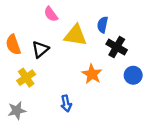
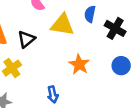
black cross: (117, 47) -> (115, 28), moved

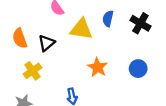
black cross: (115, 28) -> (140, 23), moved

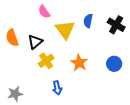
yellow triangle: (81, 29) -> (65, 30), turned 45
yellow cross: (33, 71) -> (46, 61), moved

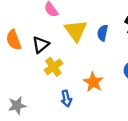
blue semicircle: (88, 21) -> (103, 33), moved
orange star: (79, 63) -> (93, 82), moved

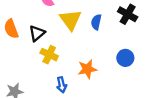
yellow cross: (53, 67) -> (49, 55), turned -30
orange star: (93, 82) -> (87, 69), turned 30

